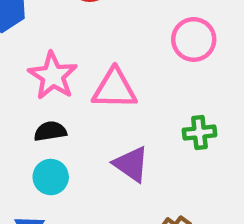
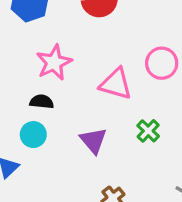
pink triangle: (115, 89) -> (116, 84), moved
green cross: (199, 133) -> (148, 131), turned 35

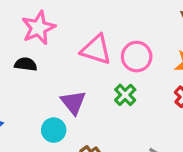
pink circle: (162, 63) -> (137, 57), moved
cyan circle: (33, 135) -> (54, 130), moved

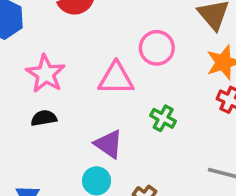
pink circle: (137, 57) -> (157, 48), moved

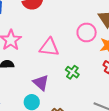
pink circle: (157, 48) -> (87, 32), moved

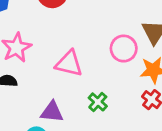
purple triangle: (41, 83) -> (52, 112), turned -42

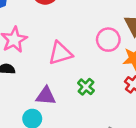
pink triangle: (69, 64) -> (60, 53), turned -30

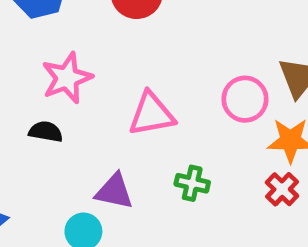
green cross: (86, 87) -> (192, 183), turned -35

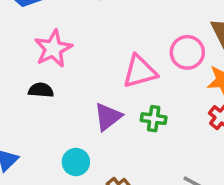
pink triangle: (152, 114) -> (140, 72), moved
purple triangle: (114, 191) -> (108, 117), moved, turned -44

